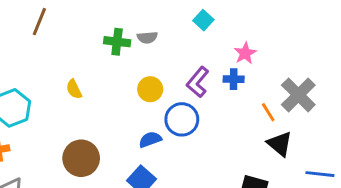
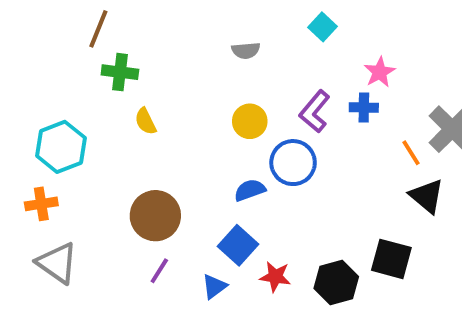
green cross: (117, 42) -> (120, 72), moved

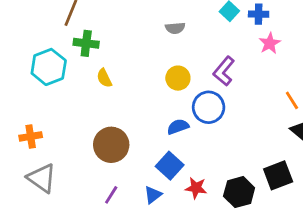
blue cross: (364, 108) -> (259, 14), moved
cyan hexagon: (61, 147) -> (49, 67), moved
black square: (391, 259) -> (278, 175), turned -36
purple line: (159, 271) -> (111, 195), moved

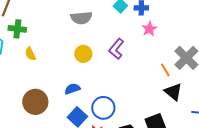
gray semicircle: (175, 28) -> (81, 18), size x1.5
blue circle: (209, 107) -> (103, 108), moved
blue semicircle: (178, 127) -> (72, 89), moved

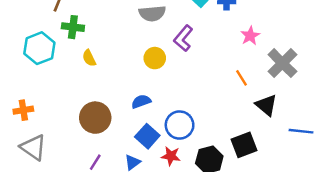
pink star: (149, 29) -> (250, 36), moved
purple L-shape: (116, 49) -> (183, 38), moved
orange line: (165, 70) -> (242, 78), moved

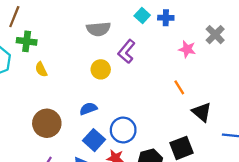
pink star: (250, 36) -> (187, 49), turned -30
gray cross: (282, 63) -> (215, 35), moved, size x0.7

